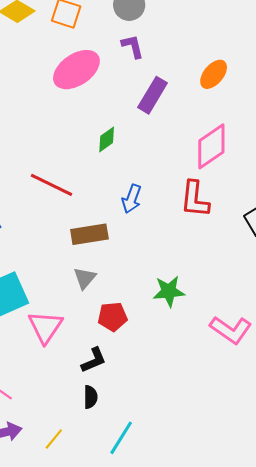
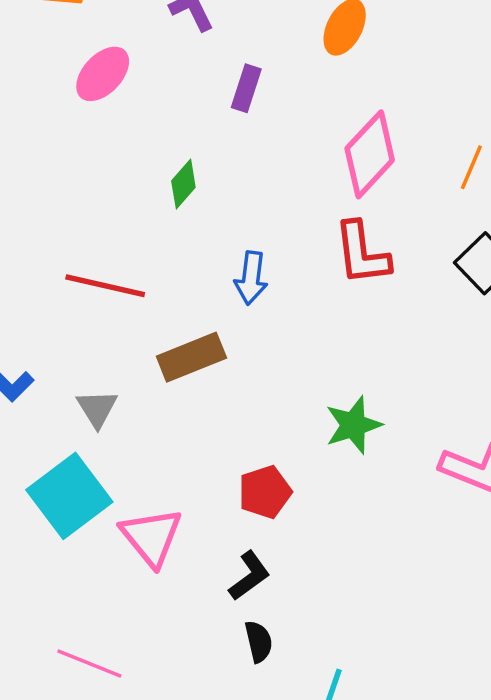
pink ellipse: (76, 70) -> (103, 74), size x0.7
purple rectangle: (153, 95) -> (246, 88), size x0.7
gray triangle: (85, 278) -> (97, 408), moved

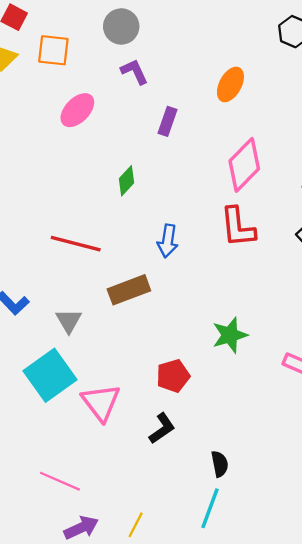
black semicircle: (259, 642) -> (220, 464), moved

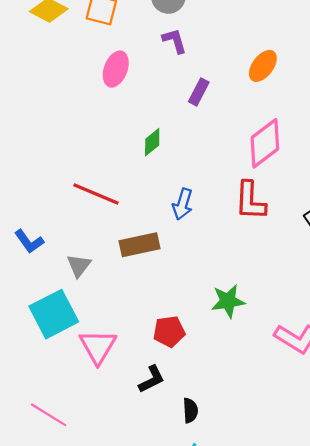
pink ellipse: (77, 110) -> (116, 69), turned -32
black semicircle: (220, 464) -> (190, 410), moved

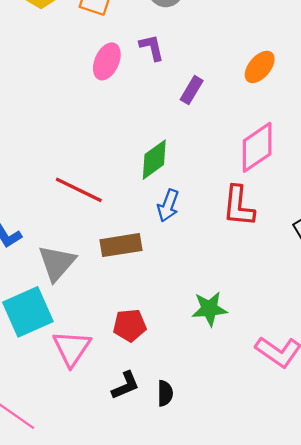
purple L-shape: (175, 41) -> (152, 47), moved
green diamond: (152, 142) -> (154, 160), moved, size x1.4
gray triangle: (79, 265) -> (57, 263), size x1.5
red pentagon: (169, 331) -> (130, 325), moved
black semicircle: (190, 410) -> (165, 393), moved

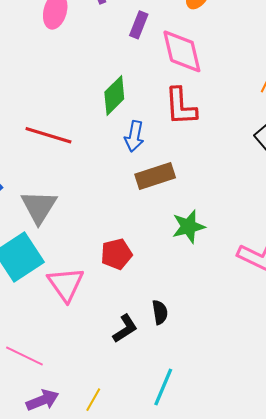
pink diamond: (257, 147) -> (182, 51), moved, turned -60
red L-shape: (239, 206) -> (181, 106), moved
brown rectangle: (121, 245) -> (155, 176), moved
black L-shape: (125, 385) -> (125, 329), moved

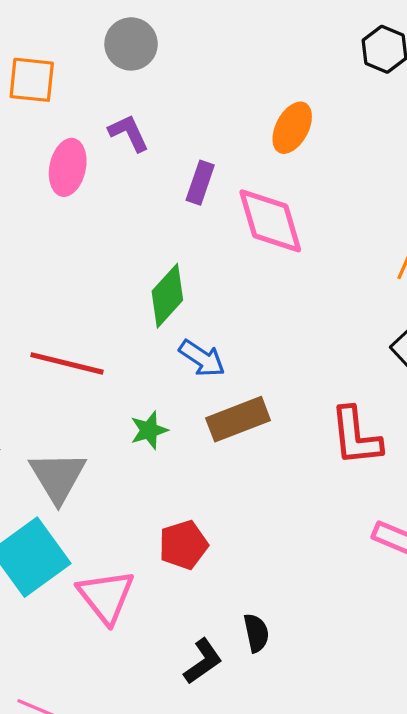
red L-shape: (181, 106) -> (356, 436), moved
blue arrow: (134, 136) -> (202, 358), turned -64
green star: (188, 227) -> (149, 430), moved, size x0.7

